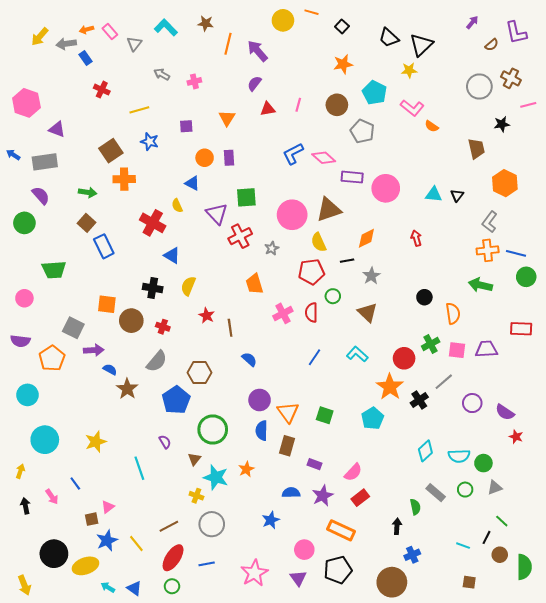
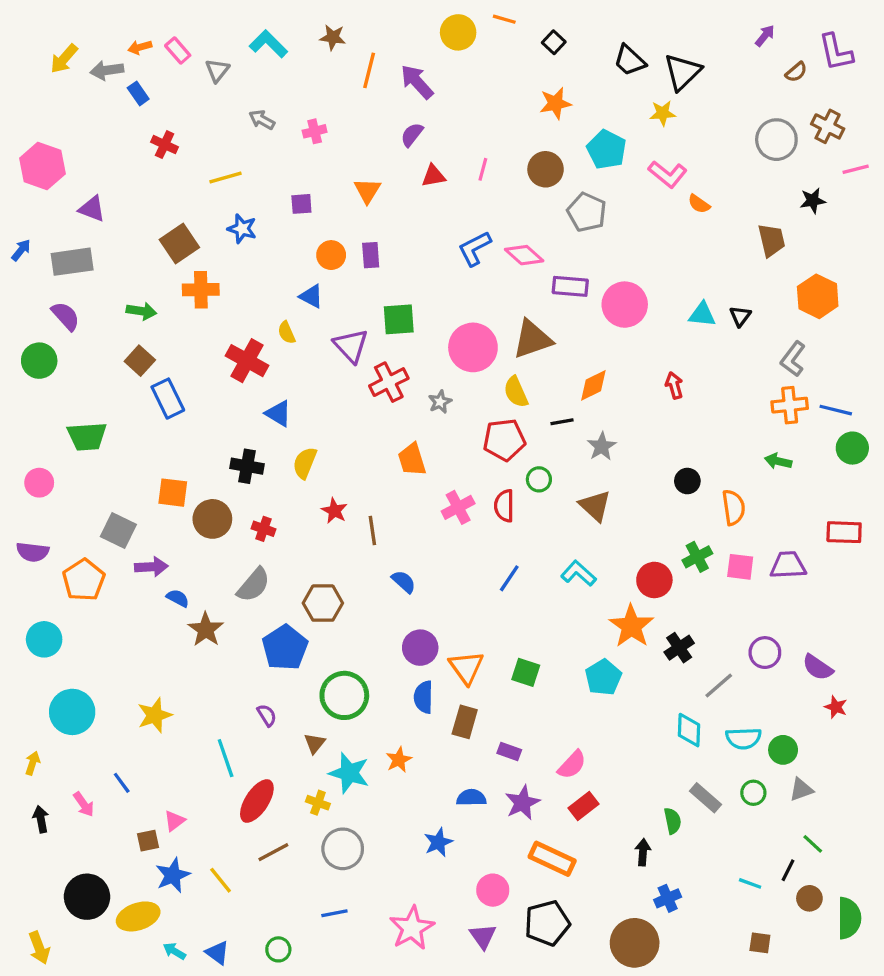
blue arrow: (13, 155) -> (21, 250), turned 96
green arrow: (480, 285) -> (778, 461), size x0.7
gray line: (444, 382) -> (719, 686), moved
cyan diamond: (425, 451) -> (689, 730), turned -45
red ellipse: (173, 558) -> (257, 801), moved

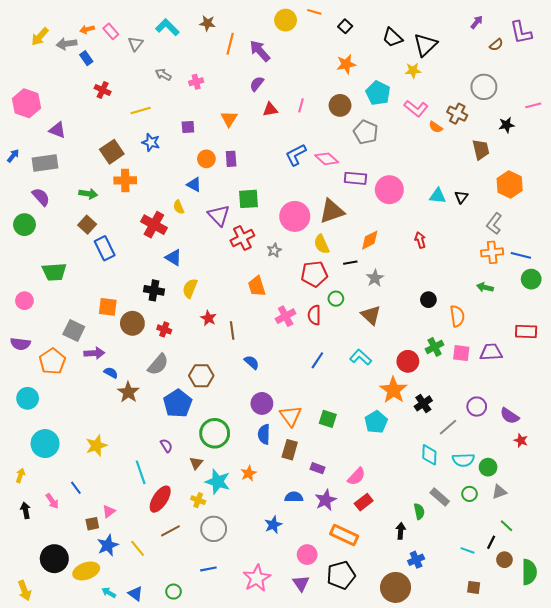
brown cross: (828, 126) -> (457, 114), moved

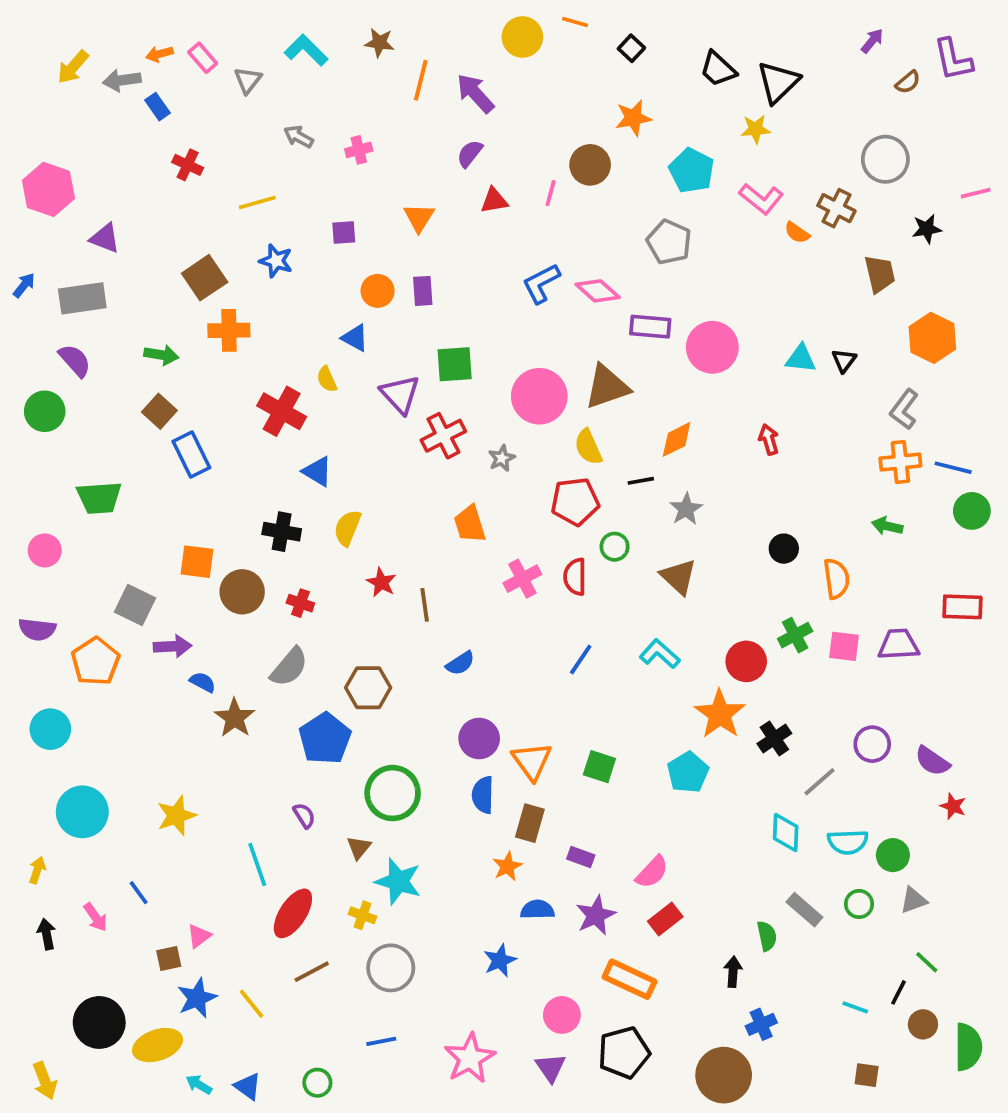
brown circle: (340, 105) -> (590, 165), moved
blue semicircle: (252, 362) -> (460, 663), turned 105
orange star: (249, 473) -> (507, 866), moved

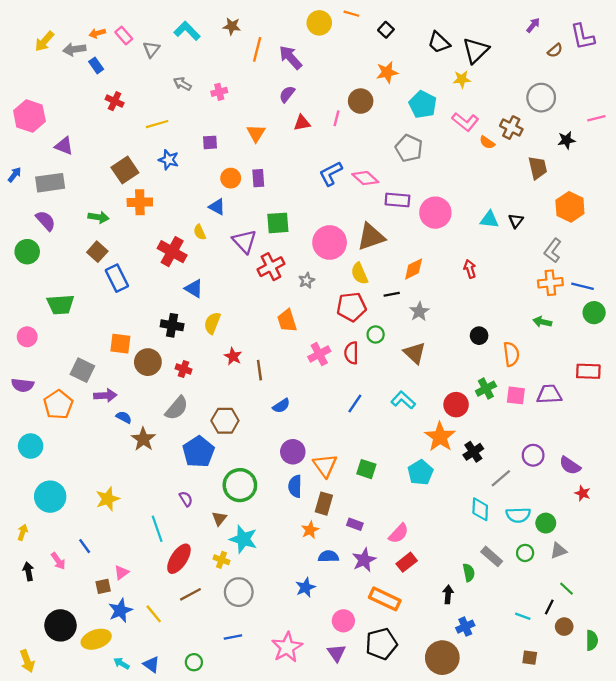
green semicircle: (968, 1047) -> (592, 640), size x0.7

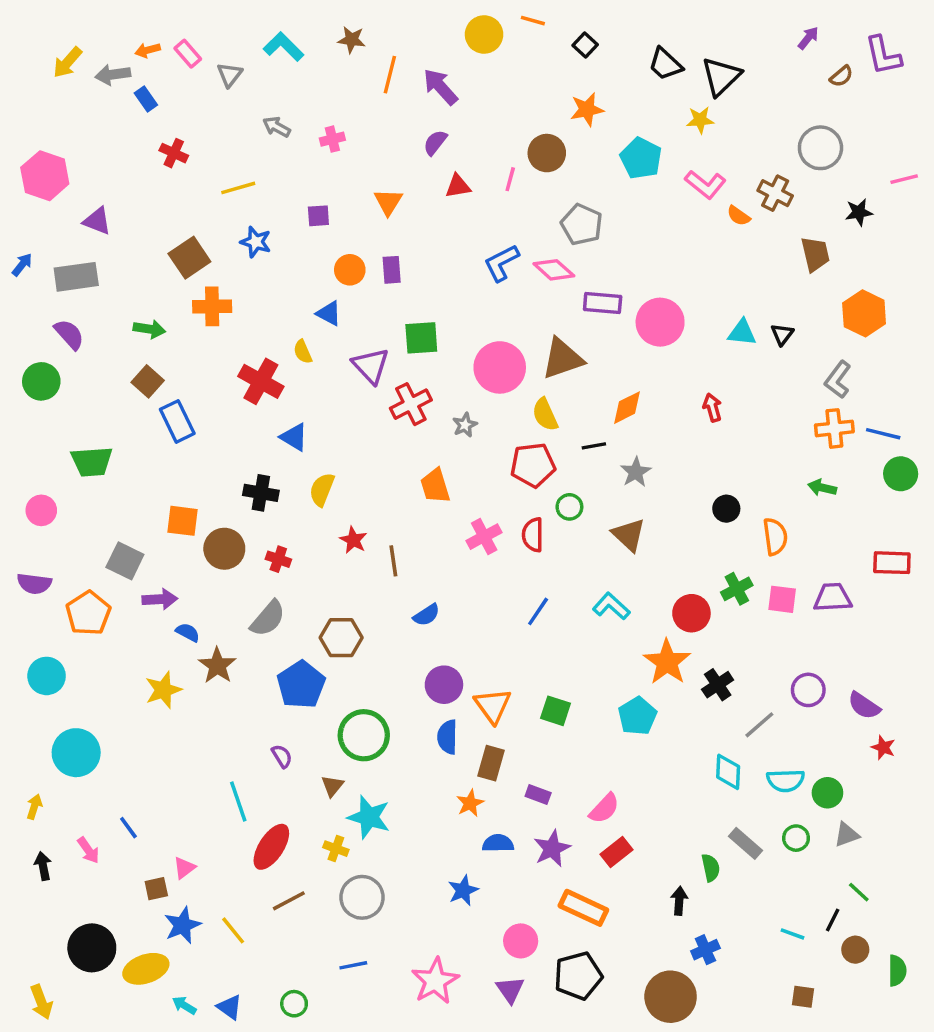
gray pentagon: (409, 148) -> (582, 225), moved
yellow star: (108, 499) -> (163, 690), moved

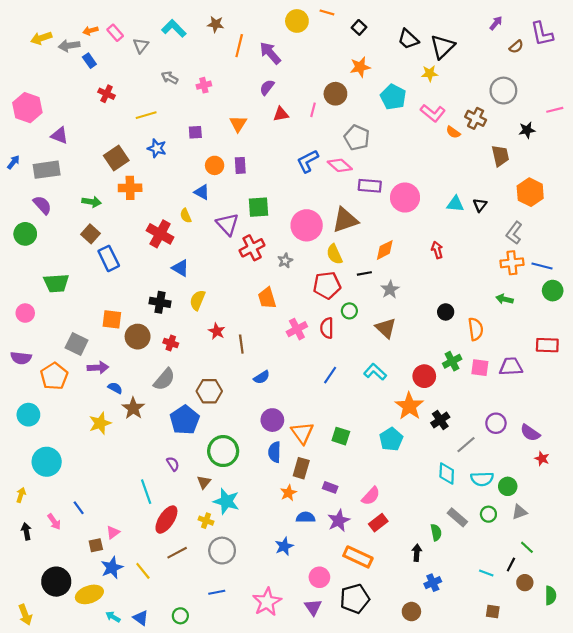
yellow arrow: (67, 62) -> (41, 38), turned 30
brown circle: (671, 997) -> (411, 612), size x0.6

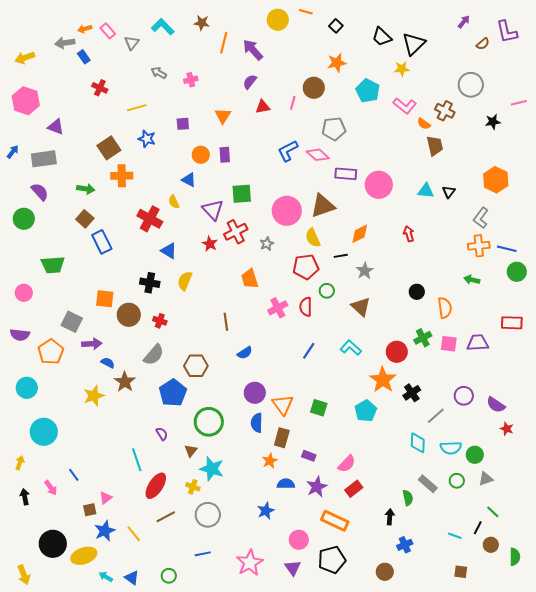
yellow arrow: (41, 38) -> (25, 58), moved
gray pentagon: (357, 138) -> (334, 129), turned -30
brown trapezoid: (500, 156) -> (435, 146), moved
red star: (217, 331) -> (210, 244), moved

